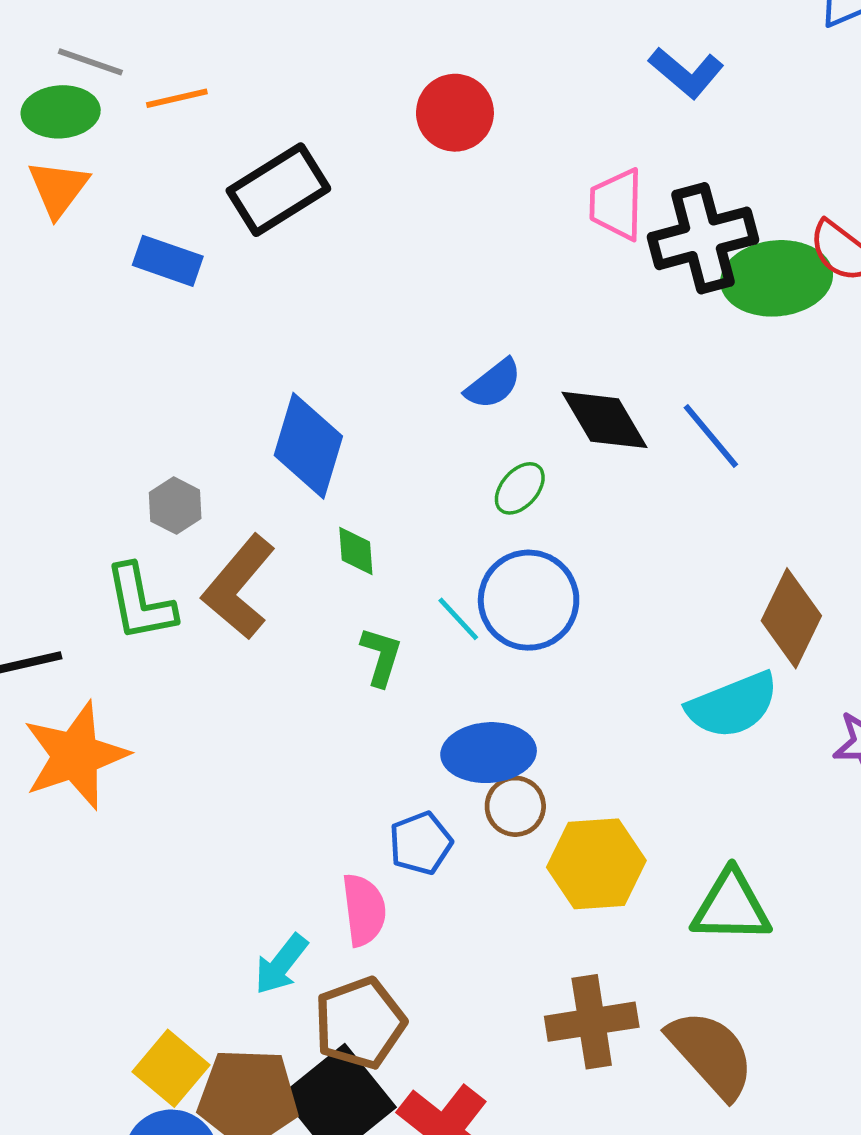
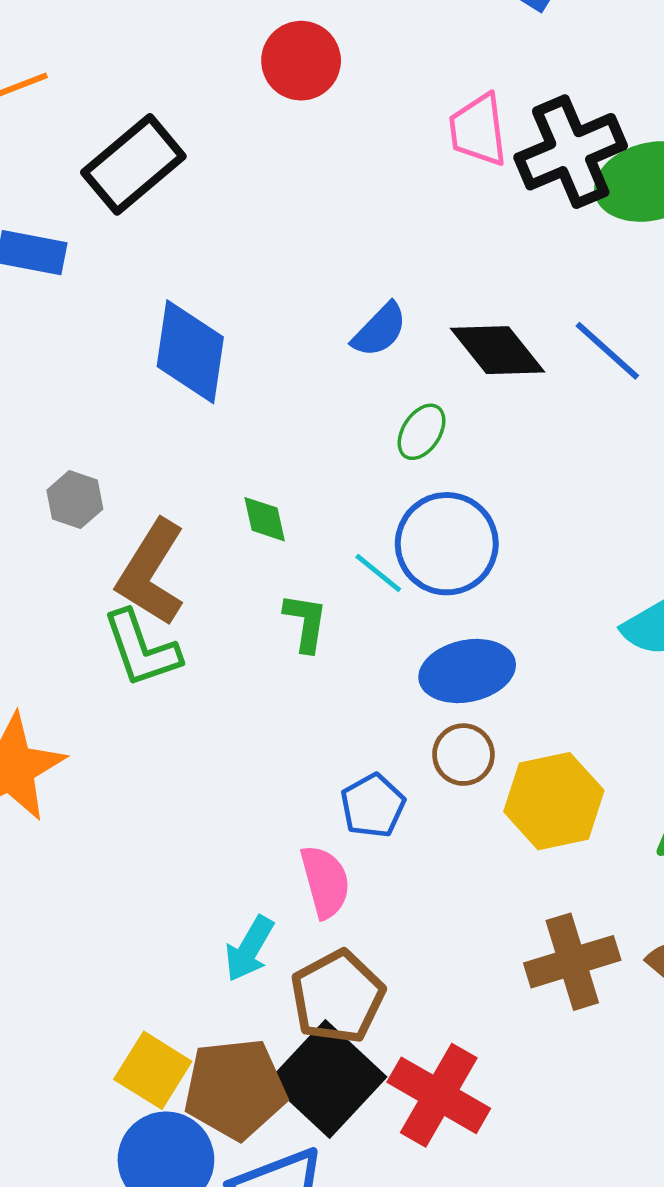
blue diamond: (308, 446) -> (190, 352), moved
green L-shape: (140, 603) -> (141, 649), moved
blue ellipse: (489, 753) -> (467, 671), moved

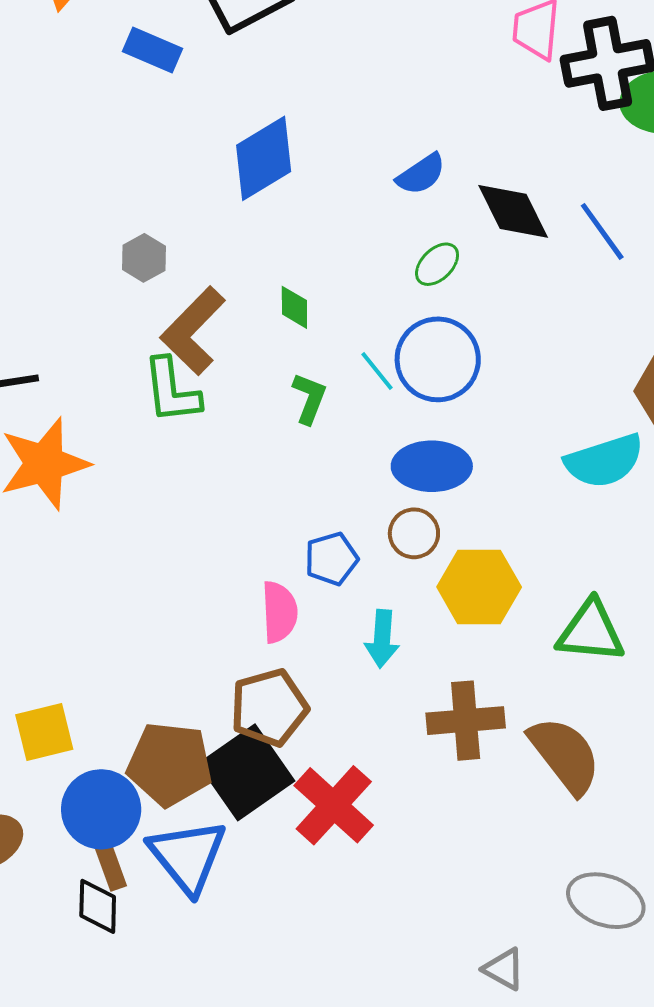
blue diamond: (190, 352) -> (264, 158), turned 38
cyan arrow: (249, 949) -> (382, 639), moved, turned -38
yellow square: (153, 1070) -> (44, 732), moved, turned 32

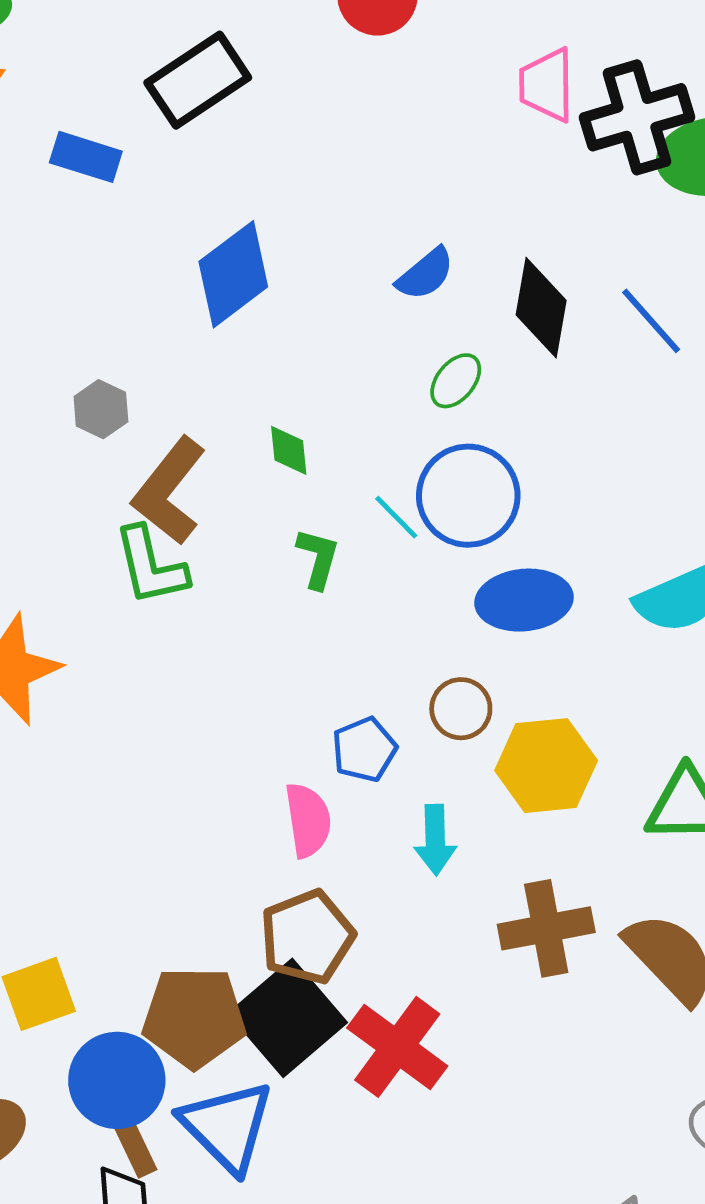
black diamond: (513, 211) -> (541, 308), turned 42
blue ellipse: (432, 466) -> (524, 600), moved

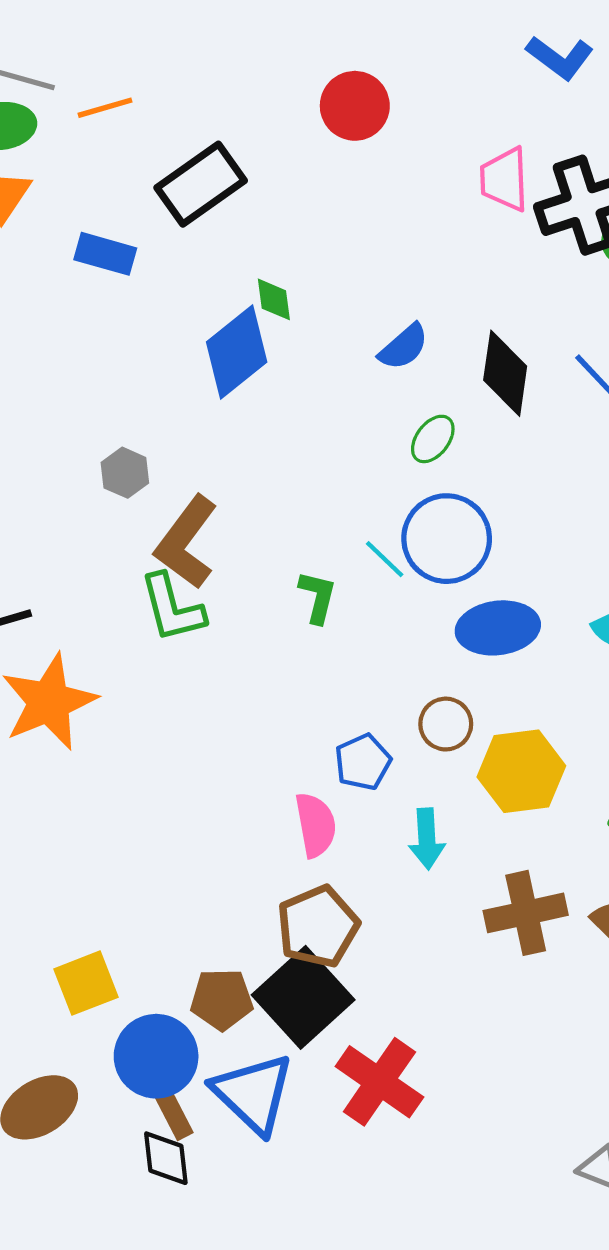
green diamond: (289, 450) -> (274, 299), moved
brown pentagon: (194, 1017) -> (222, 999), size x0.7
red cross: (397, 1047) -> (379, 1082), moved

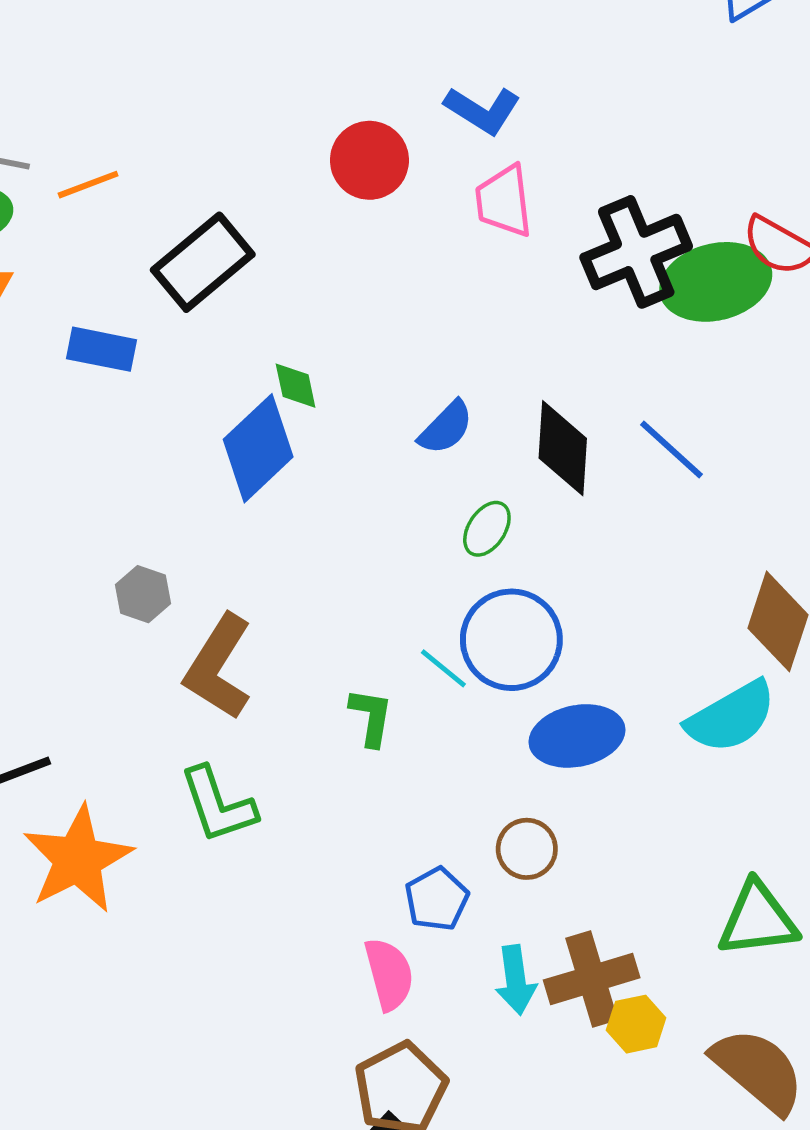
blue L-shape: (560, 58) -> (483, 110), moved
pink trapezoid: (504, 179) -> (504, 201), moved
green L-shape: (172, 608) -> (218, 805), moved
yellow hexagon: (521, 771) -> (636, 1024), moved, size x0.6
brown cross: (526, 913) -> (592, 979), moved

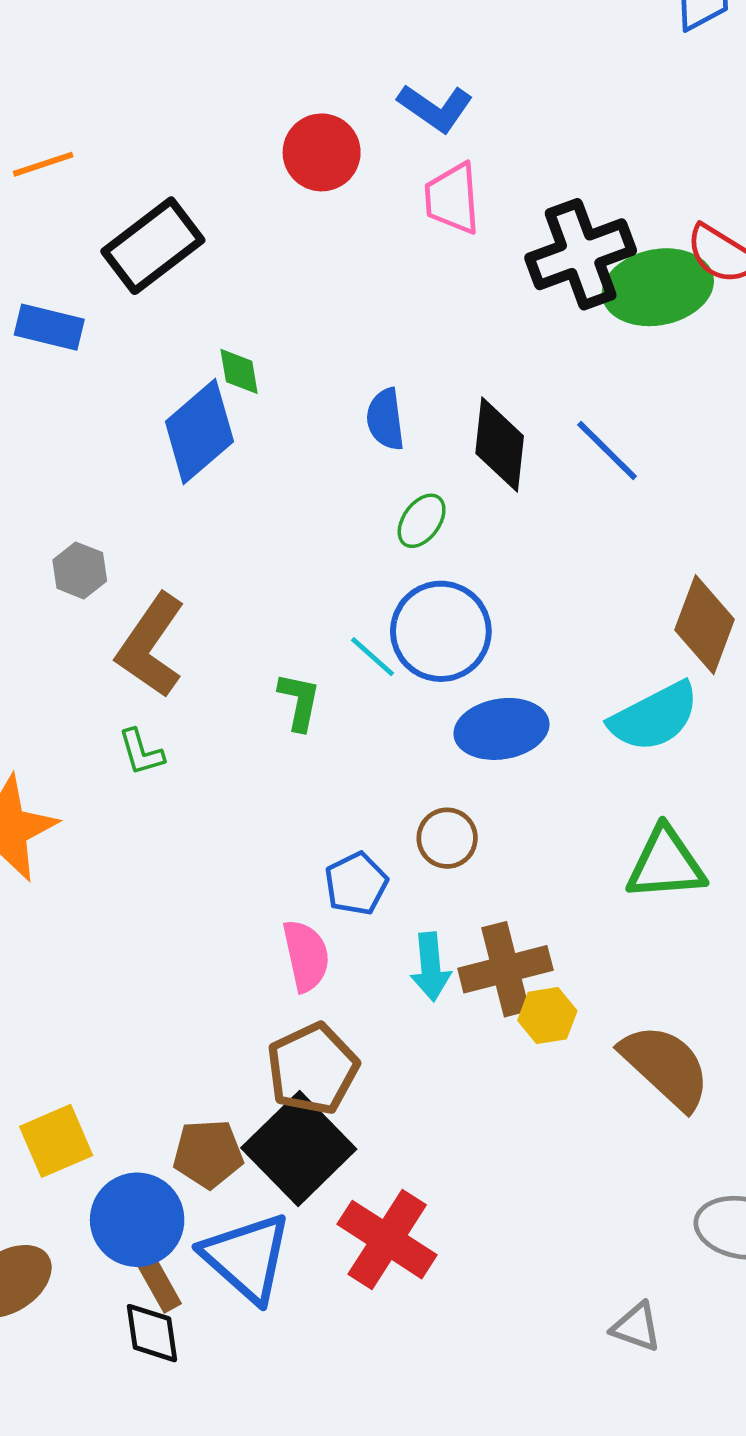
blue semicircle: (446, 428) -> (385, 419), turned 126
green L-shape: (218, 805) -> (141, 752), moved, size x0.6
green triangle: (758, 919) -> (666, 864), moved

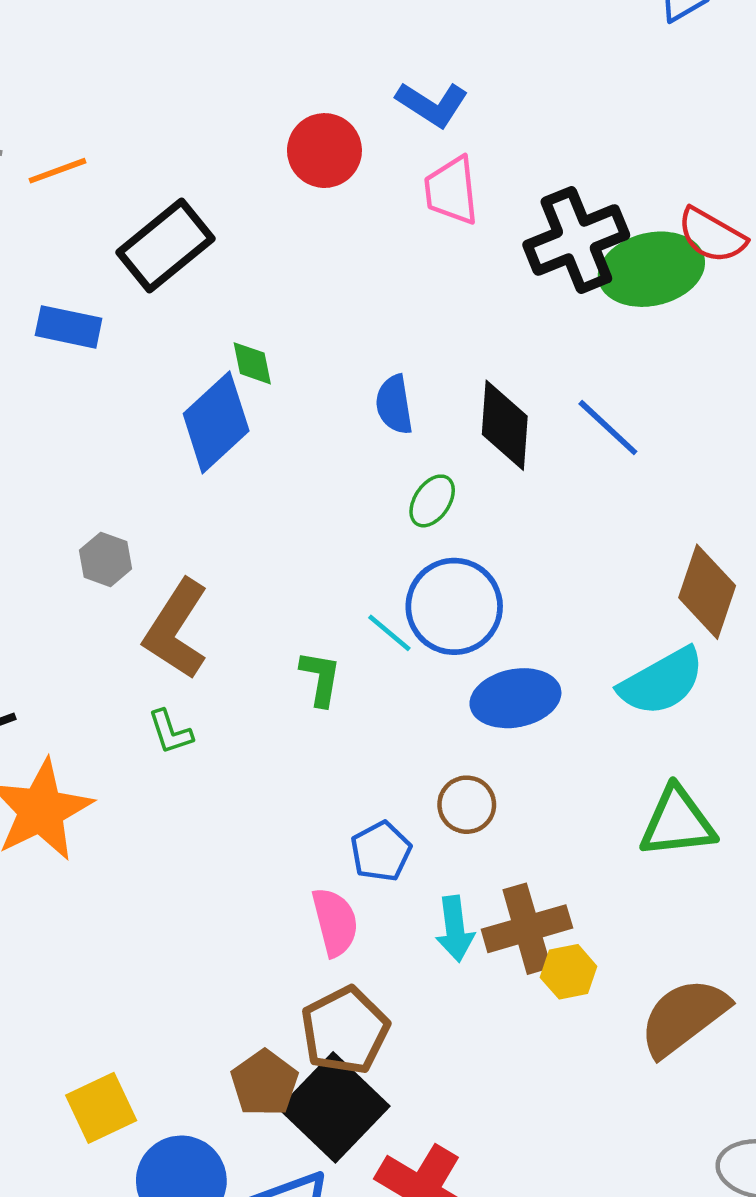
brown semicircle: (666, 1067) -> (684, 1017), turned -78
brown pentagon: (208, 1154) -> (264, 1083), moved, turned -30

